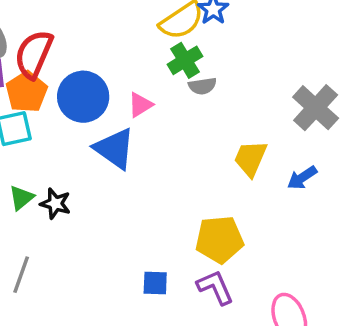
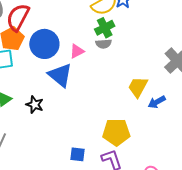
gray semicircle: (202, 86) -> (104, 44), moved
blue arrow: (302, 178) -> (157, 102), moved
black star: (55, 204) -> (35, 105), moved

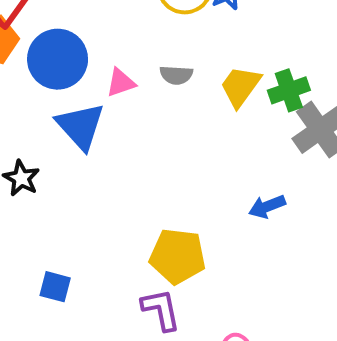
green cross: (105, 28) -> (289, 90), moved
yellow trapezoid: (138, 87) -> (240, 86), moved
blue square: (77, 154) -> (55, 287), moved

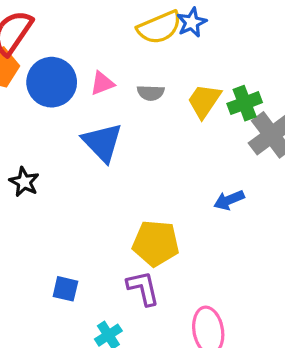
pink triangle: (121, 83) -> (102, 83), moved
blue triangle: (80, 126) -> (102, 142), moved
blue square: (55, 287) -> (65, 289), moved

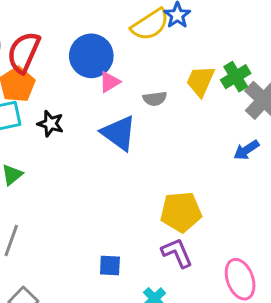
blue circle: (52, 82) -> (91, 56), moved
gray semicircle: (151, 93) -> (155, 99), moved
black star: (24, 182) -> (50, 124), moved
blue arrow: (229, 200) -> (246, 150), moved

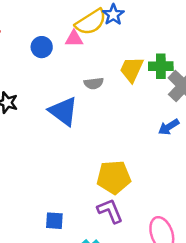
blue circle: (91, 56) -> (42, 47), size x0.6
green cross: (236, 77) -> (161, 66), turned 30
pink triangle: (109, 82) -> (74, 39), moved, turned 30

